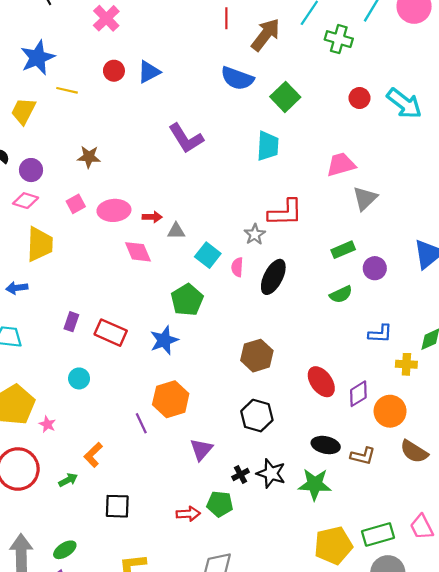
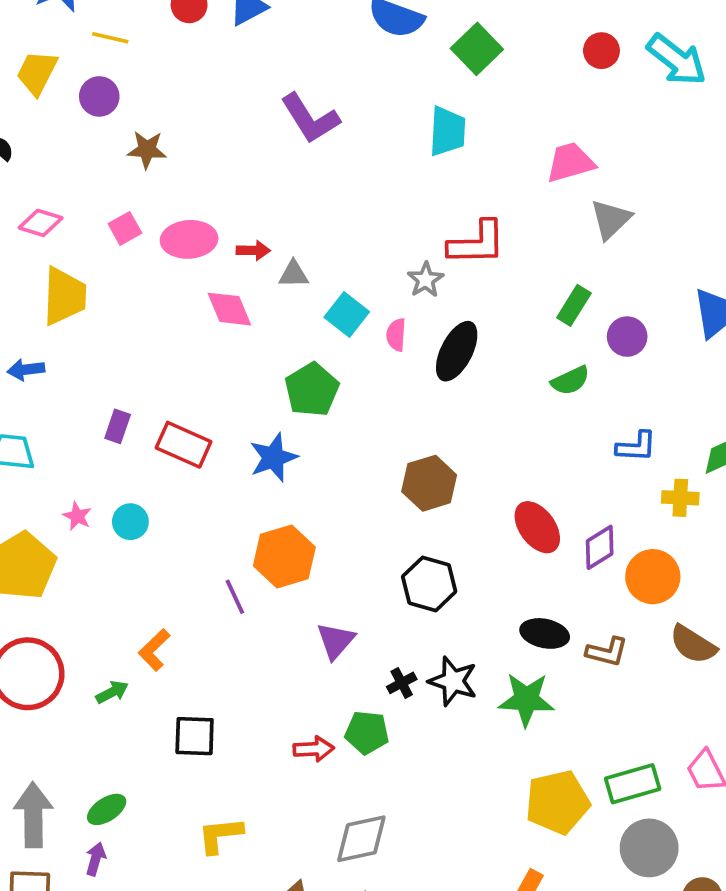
purple circle: (31, 170) -> (99, 96), moved
green rectangle: (343, 250) -> (574, 305), turned -35
pink star: (47, 424) -> (77, 516), moved

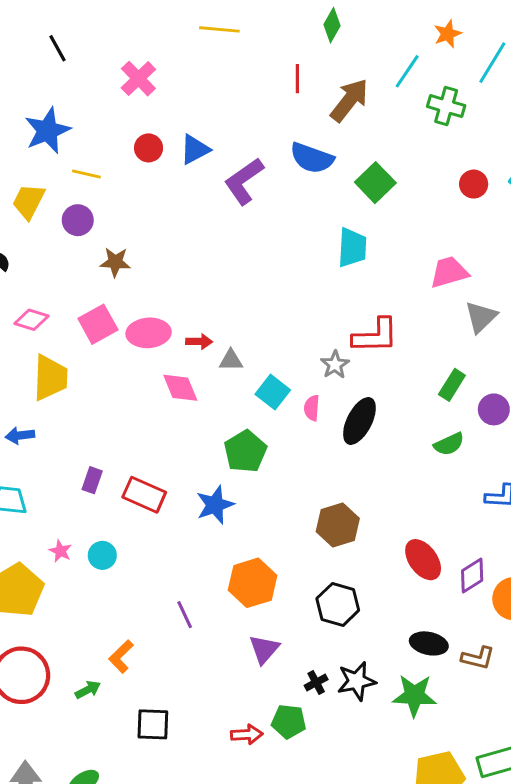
purple L-shape: (310, 118) -> (244, 181), moved, turned 87
pink square: (125, 228) -> (98, 324), size x1.5
orange hexagon: (284, 557) -> (253, 583), moved
black star: (453, 681) -> (357, 681), turned -30

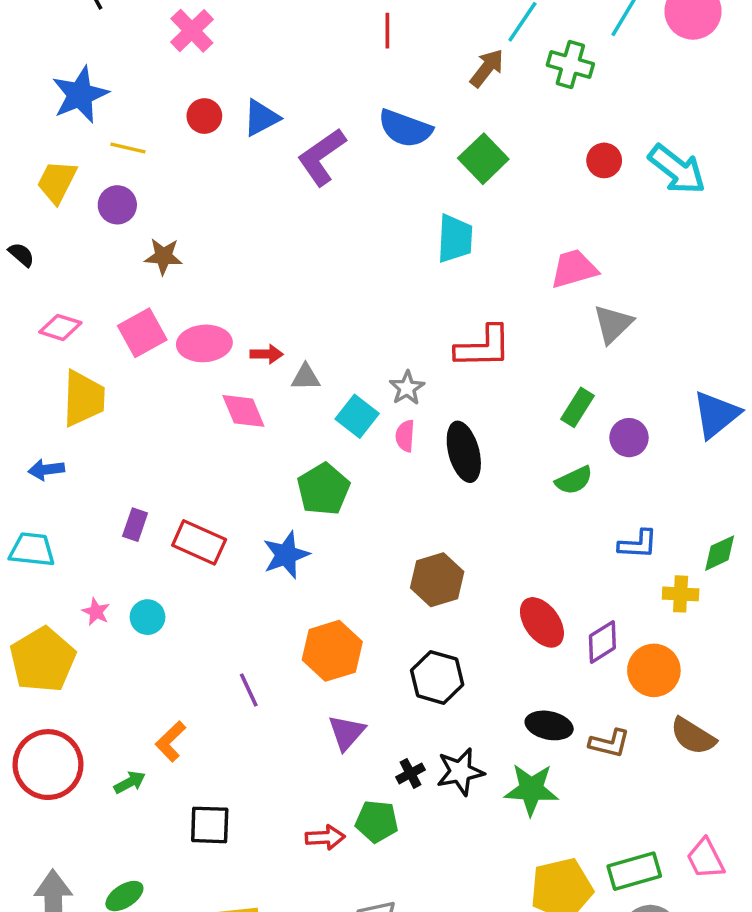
brown arrow: (349, 100) -> (487, 68), moved, size x0.7
gray star: (335, 365) -> (407, 388), moved
black ellipse: (359, 421) -> (464, 452), turned -42

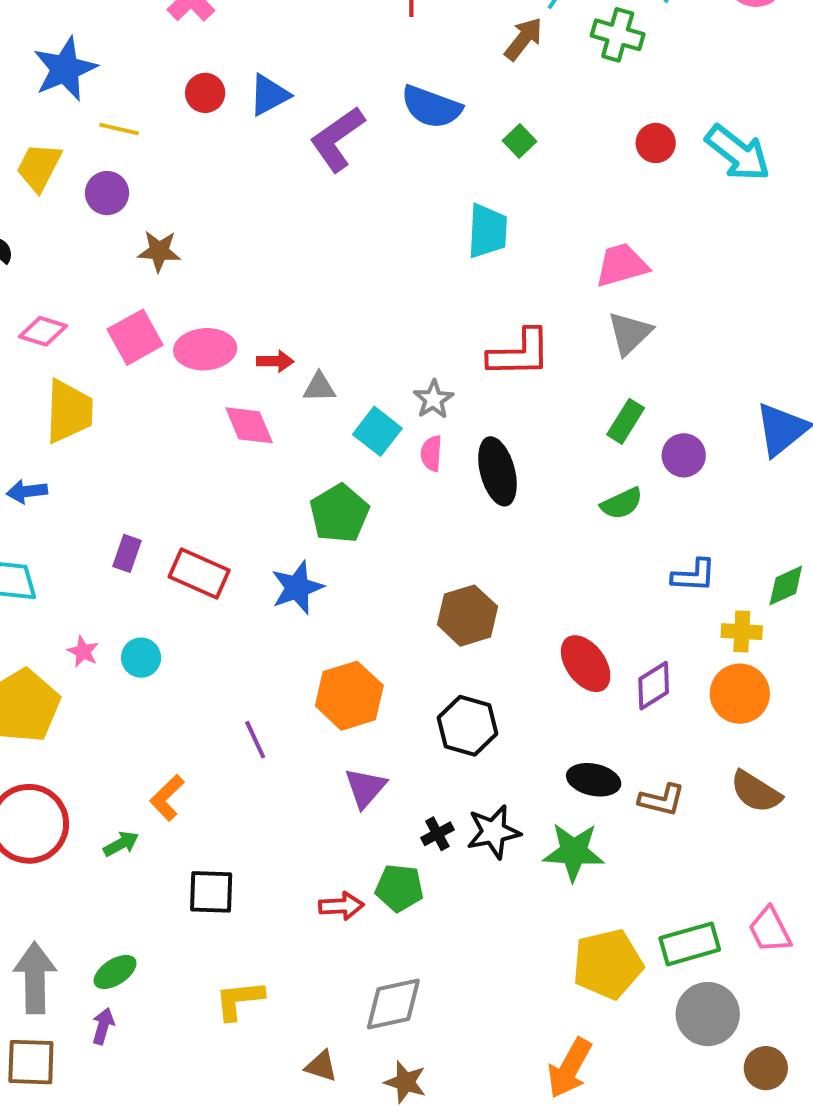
green square: (483, 159) -> (520, 141), size x0.6
gray triangle: (613, 324) -> (630, 333), moved
orange circle: (654, 670) -> (740, 694), moved

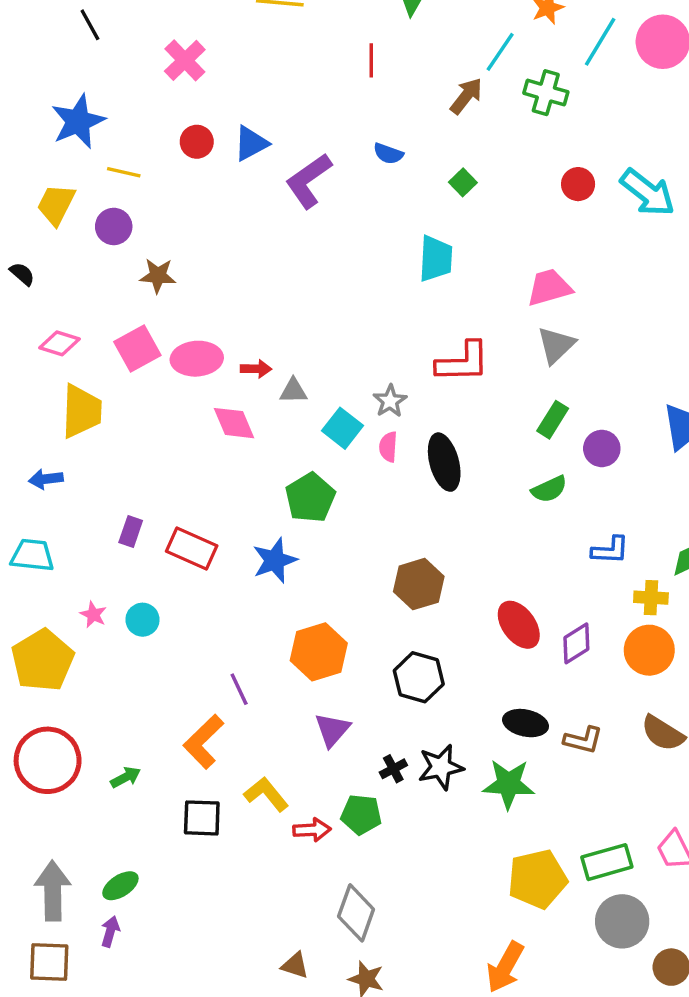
blue semicircle: (431, 107) -> (388, 154), size x0.6
orange L-shape: (167, 798) -> (204, 742), moved, size x1.4
yellow L-shape: (239, 1000) -> (266, 794), moved, turned 57
gray diamond: (393, 1004) -> (356, 913), turned -58

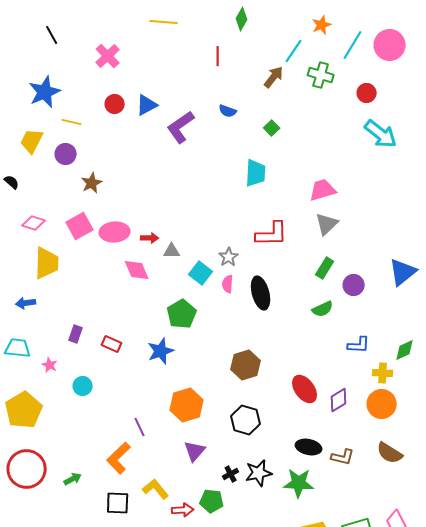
red circle: (578, 184) -> (367, 93), moved
brown star: (158, 276) -> (92, 183), turned -30
red rectangle: (192, 548) -> (112, 344), size x0.7
pink star: (93, 615) -> (50, 365), moved

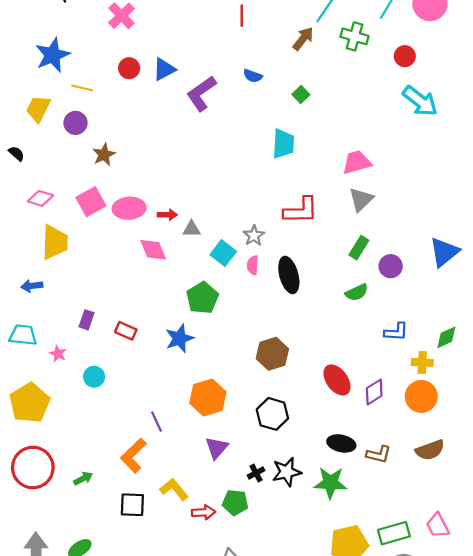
brown semicircle: (390, 453) -> (430, 450), turned -52

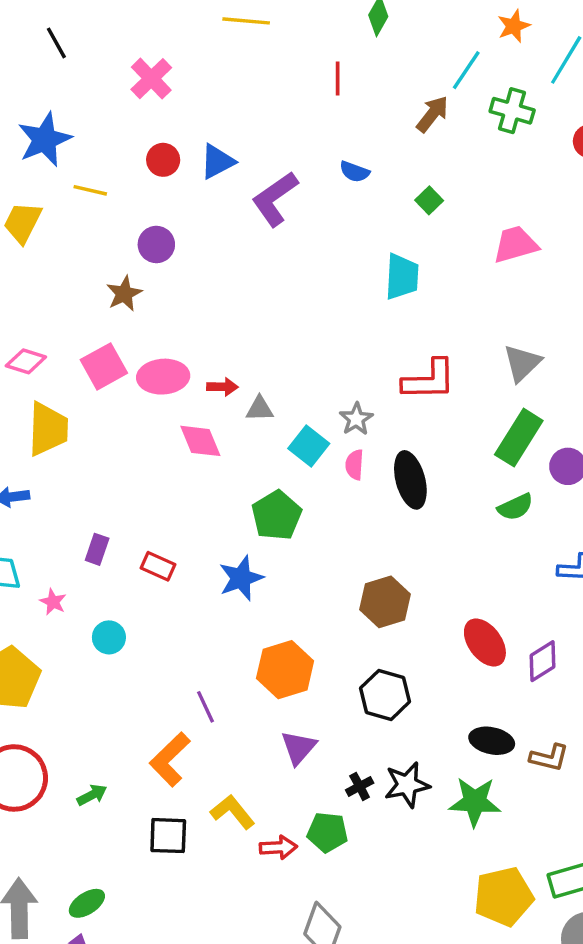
purple circle: (75, 123) -> (156, 244), moved
pink trapezoid: (357, 162) -> (515, 244), moved
green rectangle: (359, 248) -> (519, 438), size x1.5

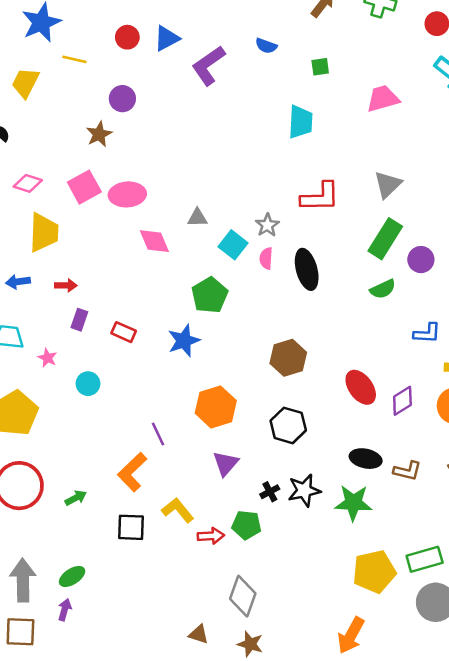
green square: (429, 200) -> (320, 67), turned 36
red arrow: (222, 387) -> (66, 285), moved

